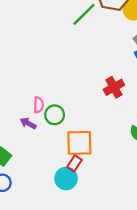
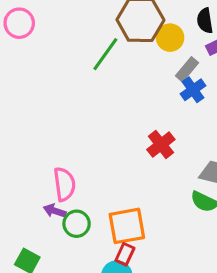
pink semicircle: (39, 105) -> (64, 184), size x1.5
green circle: (55, 115) -> (77, 224), moved

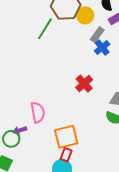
pink semicircle: (64, 184) -> (38, 112), moved
purple arrow: (55, 211) -> (20, 130), turned -32
green circle: (77, 224) -> (11, 139), moved

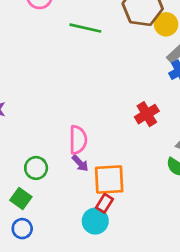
green line: (45, 29) -> (85, 28), moved, turned 60
purple arrow: (20, 130) -> (80, 163), moved, turned -128

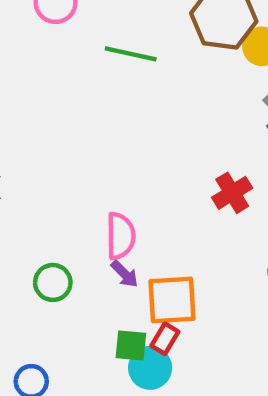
green square: (21, 199) -> (131, 346), moved, turned -30

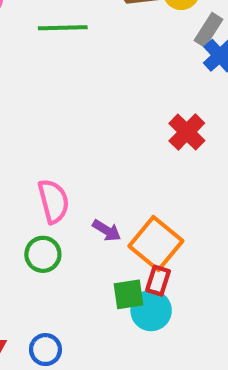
pink semicircle: (121, 236) -> (53, 201), moved
orange square: (172, 300) -> (156, 244), turned -33

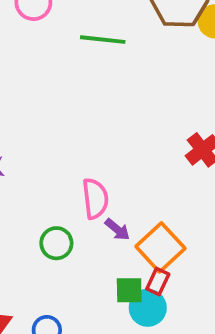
pink semicircle: (53, 201) -> (95, 199), moved

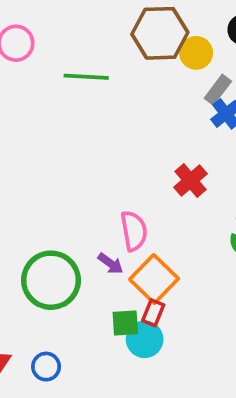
pink semicircle: (95, 199) -> (134, 231), moved
green circle: (56, 243) -> (51, 280), size x1.8

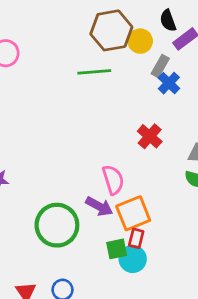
green line: (86, 77) -> (94, 72), moved
purple arrow: (110, 263) -> (99, 206), size x1.4
orange square: (154, 279) -> (133, 213), turned 32

